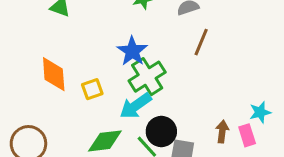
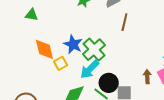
blue star: (132, 51) -> (73, 44), moved
orange diamond: (54, 74) -> (44, 49), moved

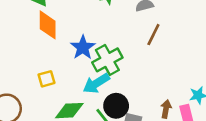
orange diamond: (44, 49) -> (48, 25), moved
yellow square: (61, 63) -> (47, 79), moved

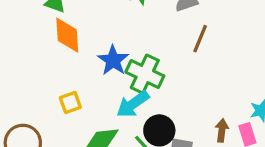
green cross: (107, 60) -> (145, 74), turned -32

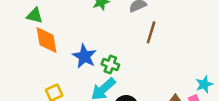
green cross: (145, 74) -> (110, 65), size x0.6

